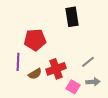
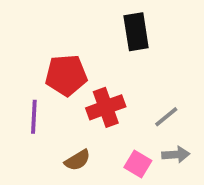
red cross: (56, 69) -> (106, 107), moved
brown semicircle: (35, 74) -> (77, 160), moved

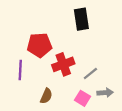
gray line: (166, 117) -> (90, 73), moved
brown semicircle: (77, 160) -> (46, 96), turned -35

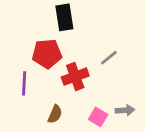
black rectangle: (81, 19) -> (64, 17), moved
gray line: (90, 73) -> (109, 58), moved

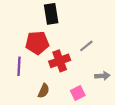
gray arrow: (125, 110) -> (102, 76), moved
pink square: (98, 117) -> (78, 93), turned 32

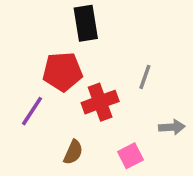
gray line: (86, 46) -> (145, 77), turned -32
purple line: (19, 66) -> (32, 111), turned 30

